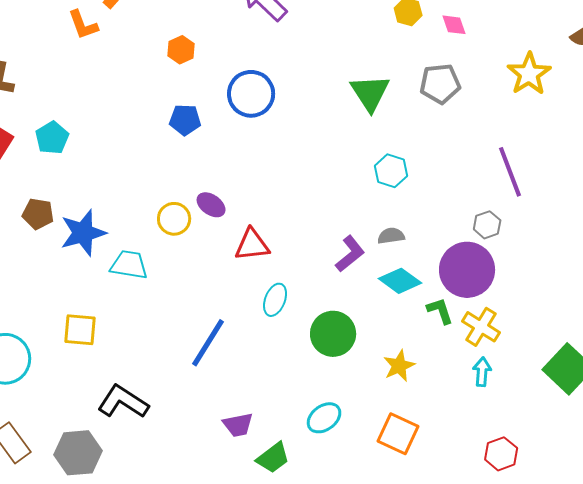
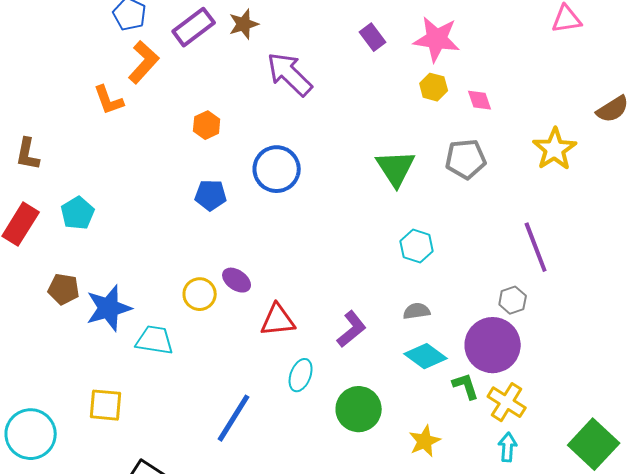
purple L-shape: (350, 254) -> (352, 329), moved

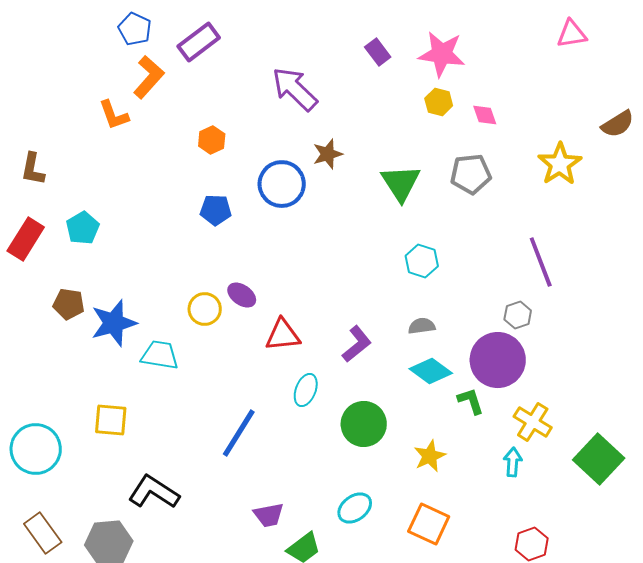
brown star: (244, 24) -> (328, 154), moved
yellow cross: (507, 402) -> (533, 422), moved

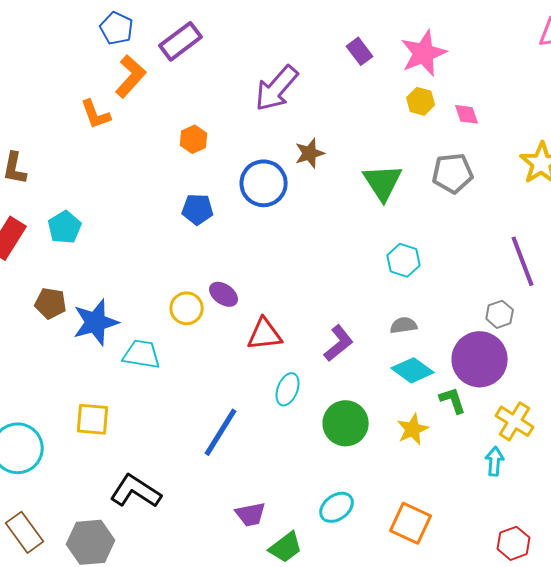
pink star: (442, 54) -> (424, 53), turned -30
purple arrow: (295, 89) -> (277, 88), turned -93
yellow star: (430, 456) -> (413, 429), moved

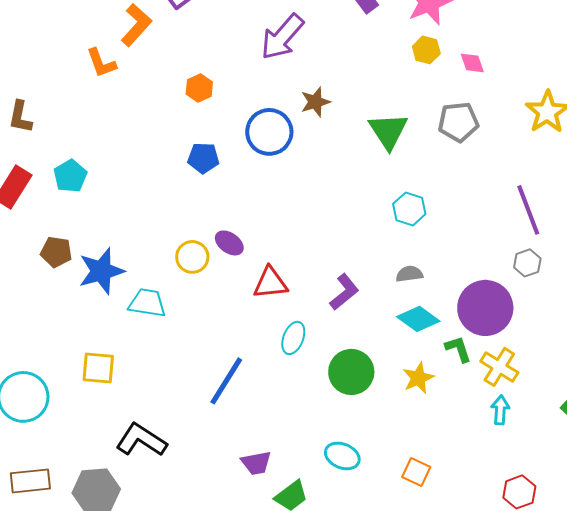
gray hexagon: (500, 314) -> (527, 263), moved
yellow cross: (515, 421) -> (499, 367), moved
cyan ellipse: (337, 507) -> (342, 456), turned 60
orange square: (411, 523) -> (416, 472), size x0.7
brown rectangle: (25, 532) -> (30, 481), turned -60

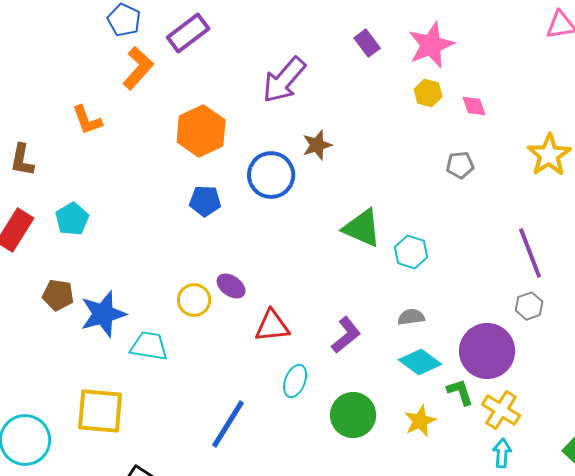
orange L-shape: (101, 63) -> (87, 120), moved
orange hexagon: (199, 88) -> (201, 131), size x1.8
gray pentagon: (458, 122) -> (460, 165), size x0.7
green triangle: (388, 131) -> (362, 228), moved, turned -33
yellow square: (98, 368) -> (100, 411), size x1.4

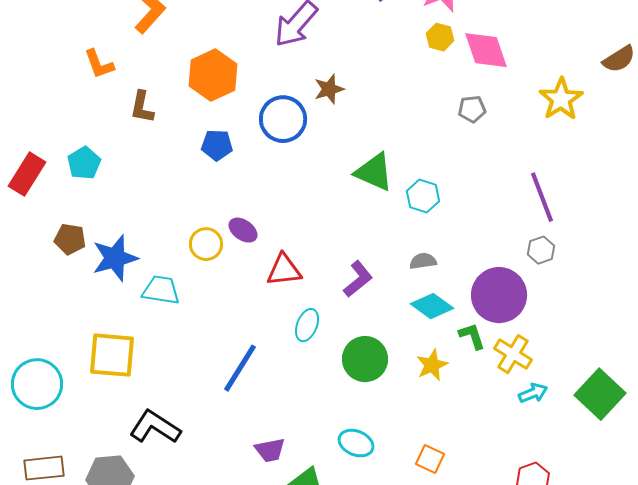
pink diamond: (474, 106) -> (486, 50), size x1.8
brown L-shape: (22, 160) -> (142, 107), moved
cyan arrow: (502, 453) -> (533, 393), moved, turned 64

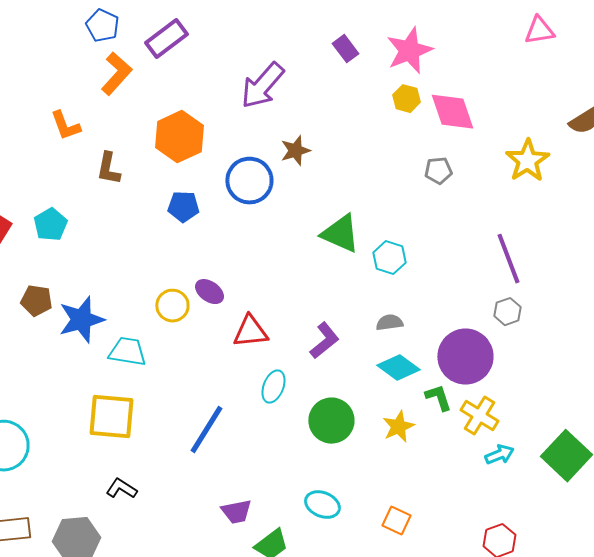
yellow square: (112, 355) -> (111, 417), moved
black L-shape: (155, 427) -> (121, 489), size x0.6

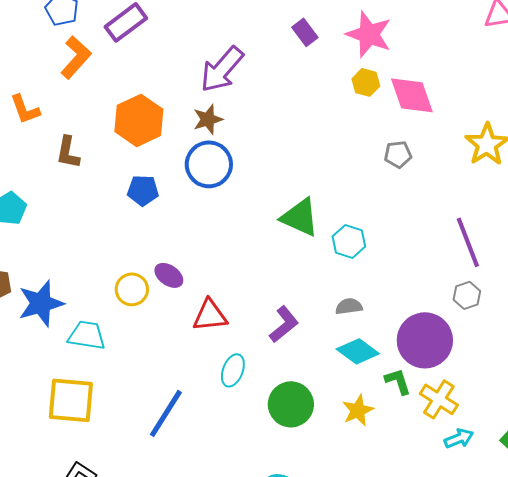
pink star: (409, 51) -> (369, 34), turned -30
brown star: (295, 151) -> (208, 119), moved

